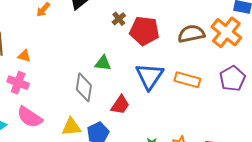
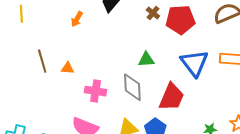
pink cross: (18, 83) -> (96, 91), moved
red trapezoid: (120, 105) -> (171, 97), size x1.4

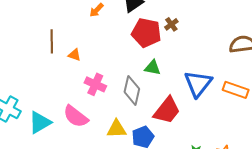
red pentagon: (180, 20) -> (146, 33), moved

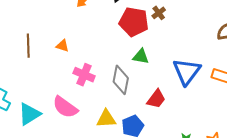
brown line: (52, 41) -> (28, 46), moved
red trapezoid: (167, 110) -> (156, 99), size x0.7

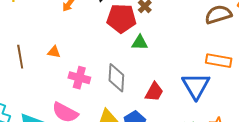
green triangle: (141, 57) -> (140, 43), moved
blue triangle: (187, 72) -> (196, 86), moved

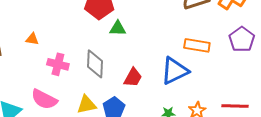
blue triangle: (196, 86) -> (175, 71), turned 36

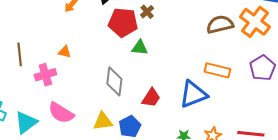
orange triangle: (32, 39) -> (65, 52), moved
pink cross: (58, 64) -> (45, 75), moved, turned -35

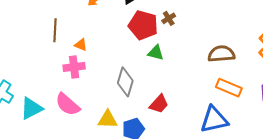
brown semicircle: (220, 24) -> (221, 54), moved
brown line: (20, 54) -> (55, 30), moved
pink cross: (45, 75) -> (74, 67), moved
blue triangle: (193, 94) -> (214, 120), moved

